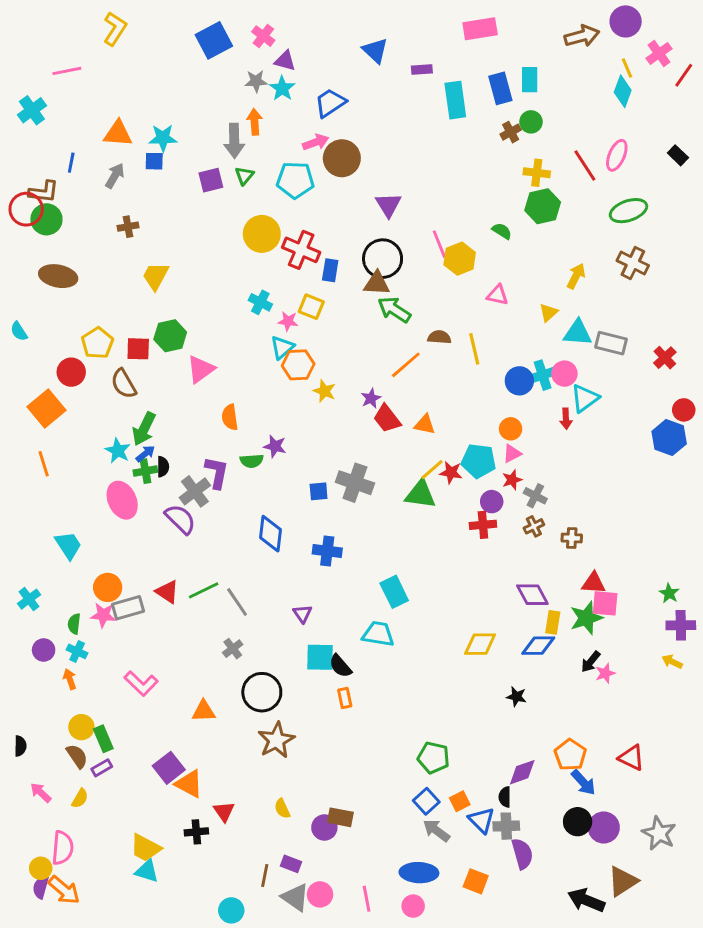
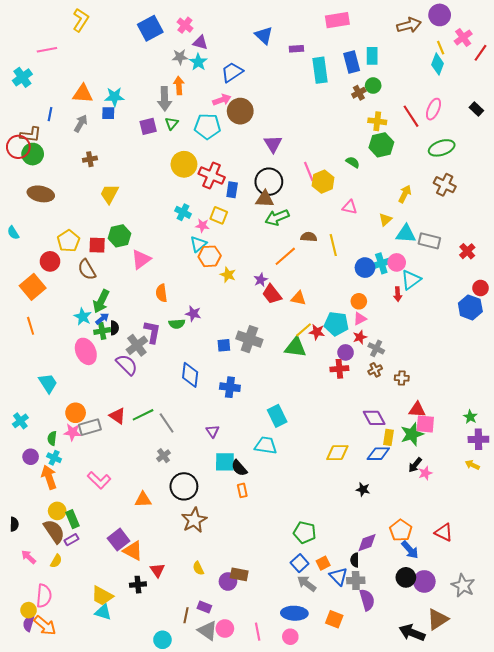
green arrow: (394, 310) -> (277, 217), turned -55
orange arrow: (70, 679) -> (49, 477), size x1.6
brown semicircle: (77, 756) -> (54, 531), size x1.4

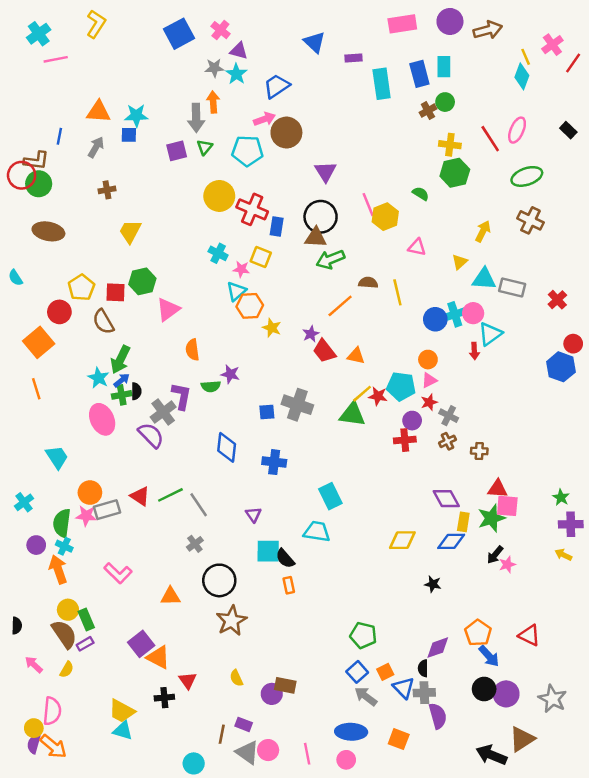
purple circle: (440, 15) -> (450, 21), moved
cyan cross: (22, 77) -> (39, 34), moved
green semicircle: (52, 438) -> (62, 523), size x1.6

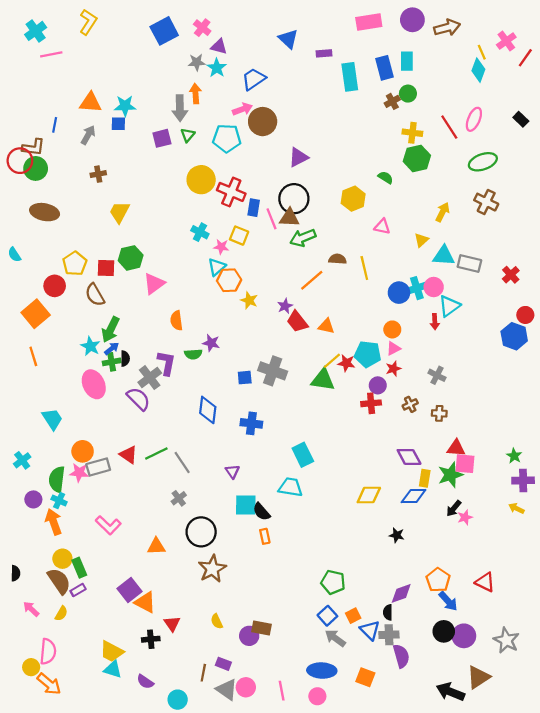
purple triangle: (325, 172) -> (298, 157), turned 35
pink line: (368, 205) -> (272, 219), moved
gray cross: (449, 416) -> (437, 375), moved
purple semicircle: (34, 744) -> (145, 682), moved, turned -72

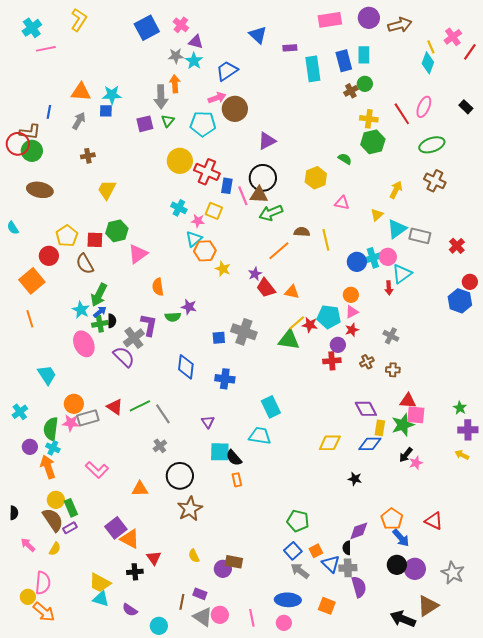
cyan triangle: (444, 256) -> (397, 229), turned -40

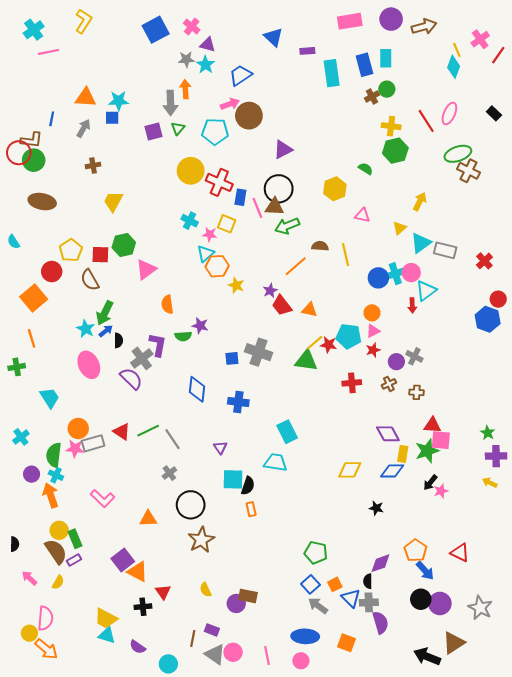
brown cross: (435, 181) -> (469, 171), moved
green cross: (100, 324) -> (17, 367), moved
purple circle: (338, 345) -> (396, 362), moved
black semicircle: (234, 458) -> (248, 486), turned -120

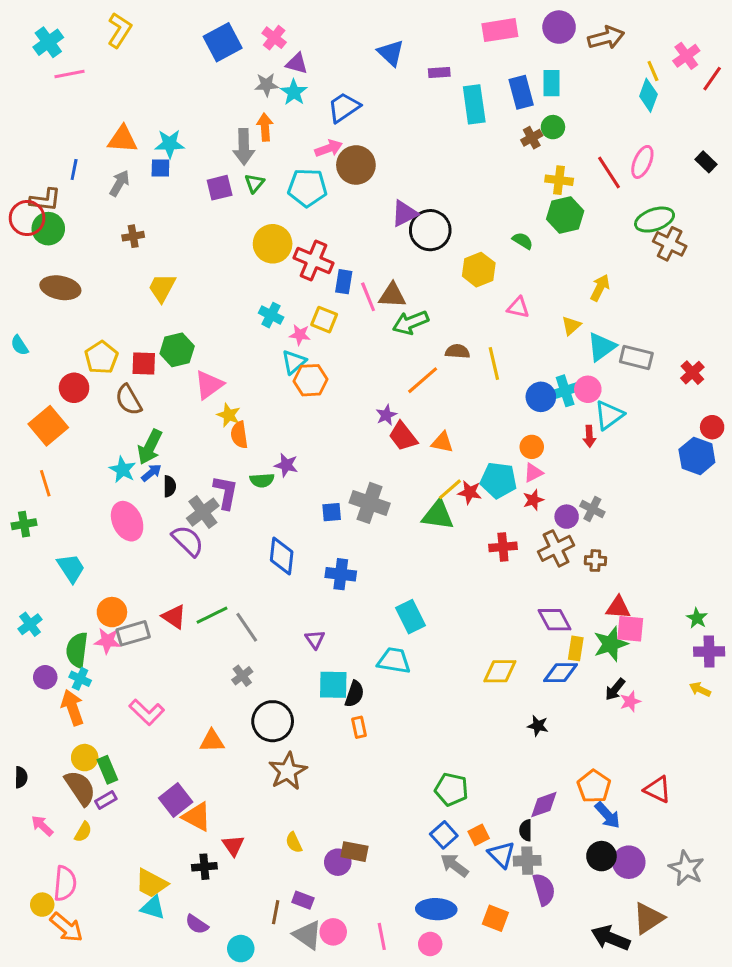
black circle: (279, 189) -> (430, 230), moved
yellow star: (236, 285) -> (229, 415), moved
brown cross: (389, 384) -> (556, 548), size x1.6

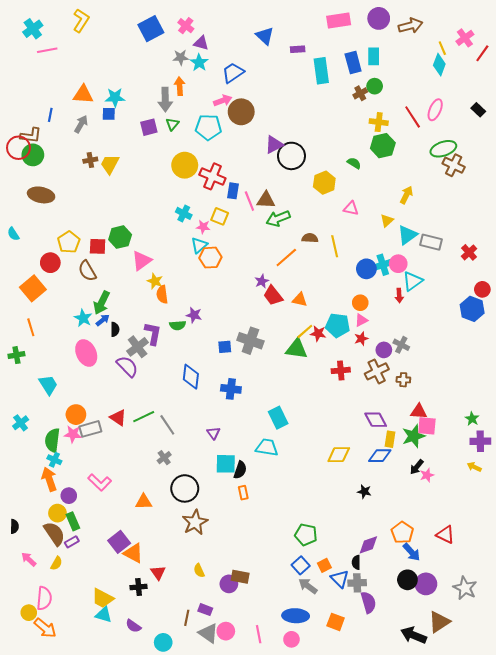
yellow trapezoid: (162, 288) -> (110, 164), moved
purple circle: (45, 677) -> (69, 496), moved

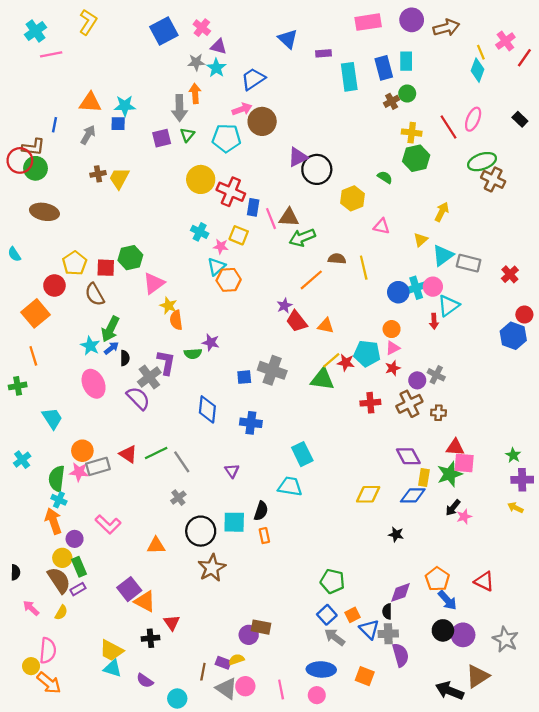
cyan square: (226, 464) -> (234, 522), moved
yellow semicircle: (199, 571) -> (236, 659), moved, turned 96

